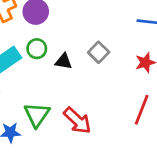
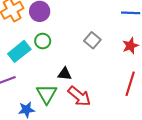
black triangle: (64, 61) -> (65, 74), moved

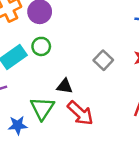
gray square: (92, 40) -> (103, 60), moved

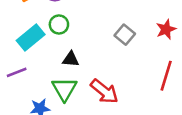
black triangle: (65, 86) -> (71, 59), moved

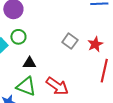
red star: (166, 29) -> (95, 44), moved
green triangle: (64, 89) -> (26, 86), turned -35

